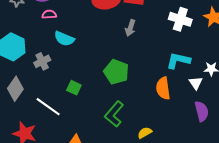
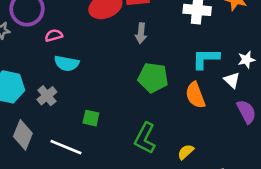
pink semicircle: (49, 14) -> (54, 35), moved
green pentagon: (116, 72) -> (153, 78), moved

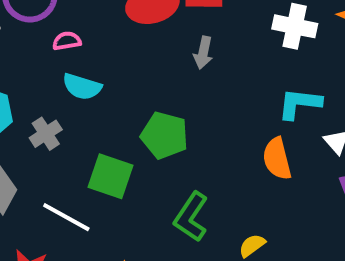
green pentagon: (153, 78) -> (164, 135), moved
green square: (91, 118) -> (110, 176), size x1.6

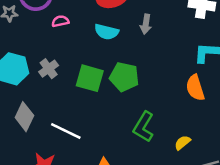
cyan semicircle: (82, 87) -> (106, 32), moved
gray cross: (46, 134) -> (49, 69), moved
green square: (110, 176) -> (90, 78), moved

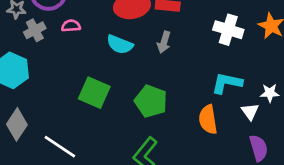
gray cross: (49, 69) -> (35, 30), moved
green pentagon: (124, 77) -> (151, 101), moved

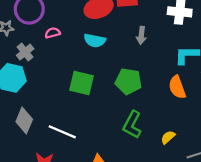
gray cross: (35, 30) -> (25, 52), moved
gray arrow: (164, 42) -> (141, 35), moved

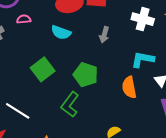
green square: (82, 83) -> (43, 69), turned 30
green L-shape: (132, 125) -> (70, 105), moved

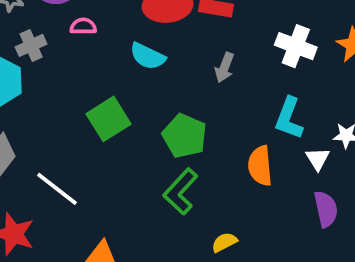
cyan L-shape: (143, 59) -> (289, 118), turned -85
green L-shape: (70, 105) -> (181, 191), moved

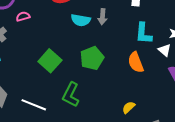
cyan semicircle: (148, 56) -> (81, 20), moved
green pentagon: (184, 136) -> (92, 58), turned -30
green L-shape: (181, 191) -> (71, 95), moved

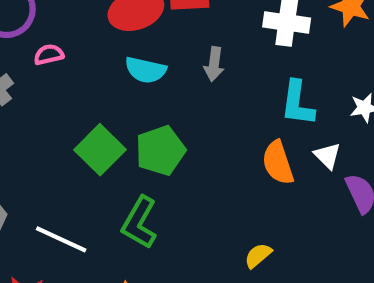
cyan semicircle: (81, 20) -> (146, 70), moved
white triangle: (165, 50) -> (328, 156), moved
green pentagon: (92, 58) -> (160, 150), moved

